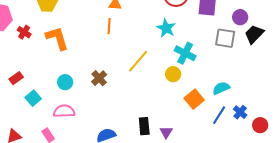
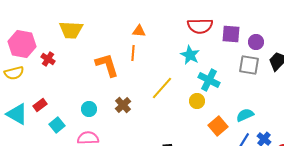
purple circle: (240, 17) -> (256, 42), moved
orange L-shape: (57, 38) -> (107, 65), moved

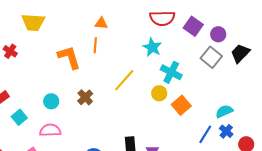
purple square: (231, 34) -> (193, 26), turned 30
gray square: (249, 65) -> (211, 57), turned 30
cyan semicircle: (245, 115) -> (224, 111), moved
orange square: (218, 126) -> (181, 105), moved

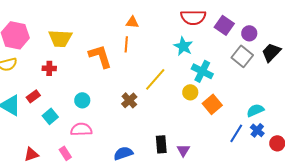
yellow trapezoid: (33, 22) -> (60, 38), moved
red cross: (10, 51) -> (49, 68), moved, turned -32
brown cross: (85, 97) -> (129, 100), moved

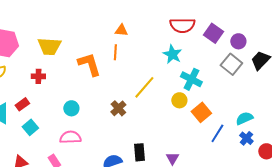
cyan square: (50, 116) -> (30, 127), moved
blue line: (236, 133) -> (217, 133), moved
black rectangle: (161, 144) -> (139, 152), moved

